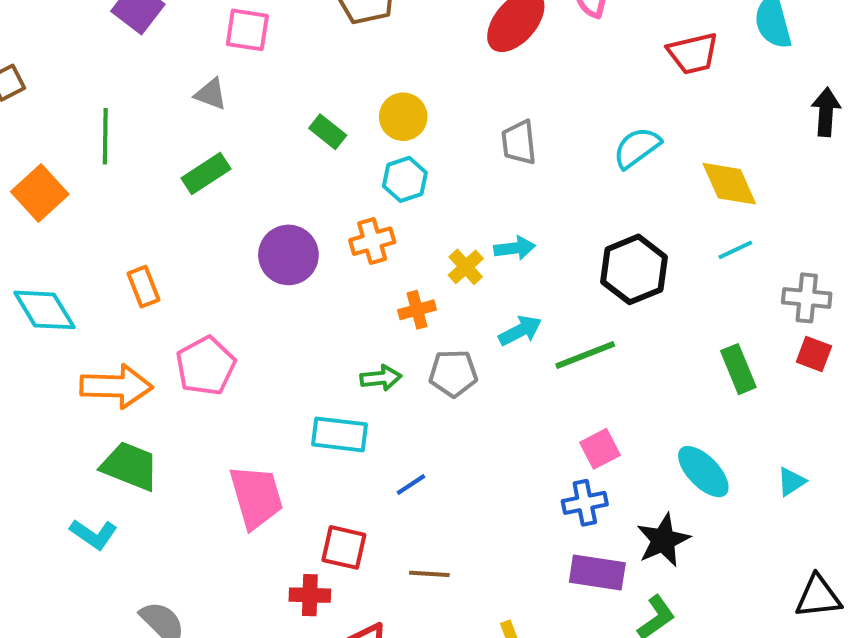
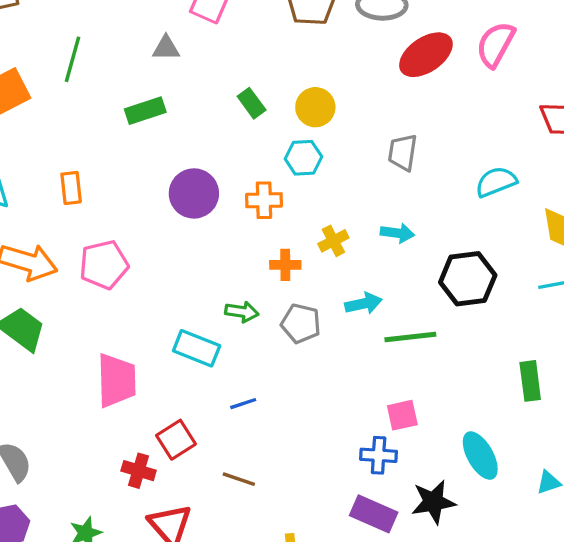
gray triangle: (211, 94) -> (166, 48), turned -36
cyan arrow: (515, 248) -> (397, 233), moved
red square: (344, 547) -> (176, 440), turned 30

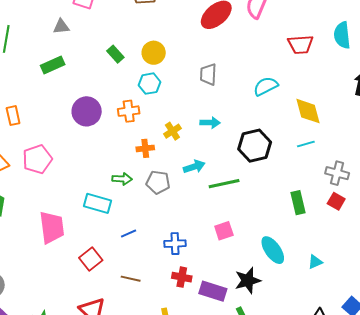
blue cross: (379, 455) -> (175, 244), moved
red cross: (139, 471) -> (182, 277), moved

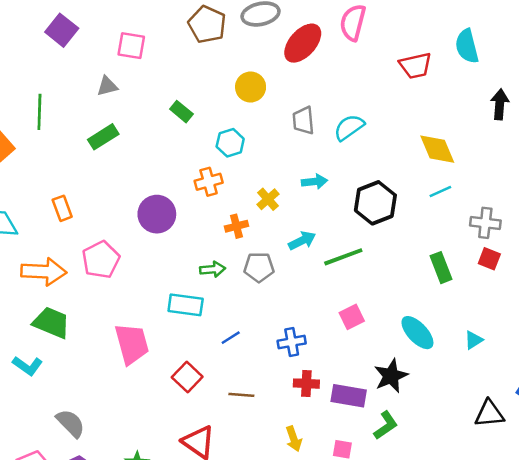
yellow circle: (154, 53) -> (251, 87), moved
cyan semicircle: (266, 86) -> (349, 127), moved
purple circle: (87, 111) -> (157, 214), moved

